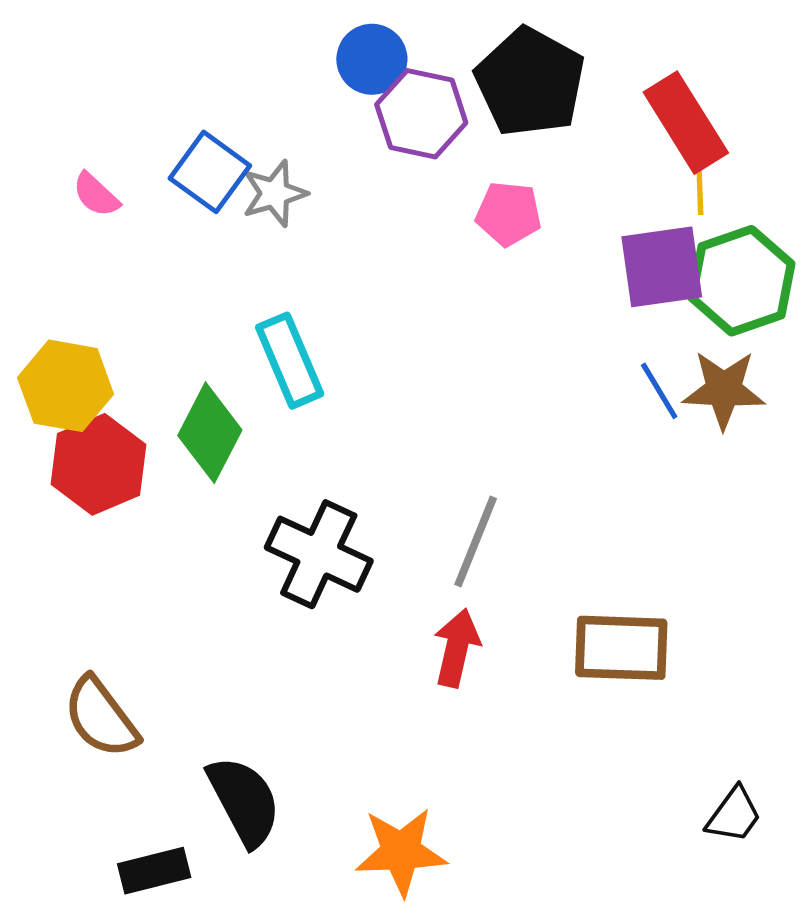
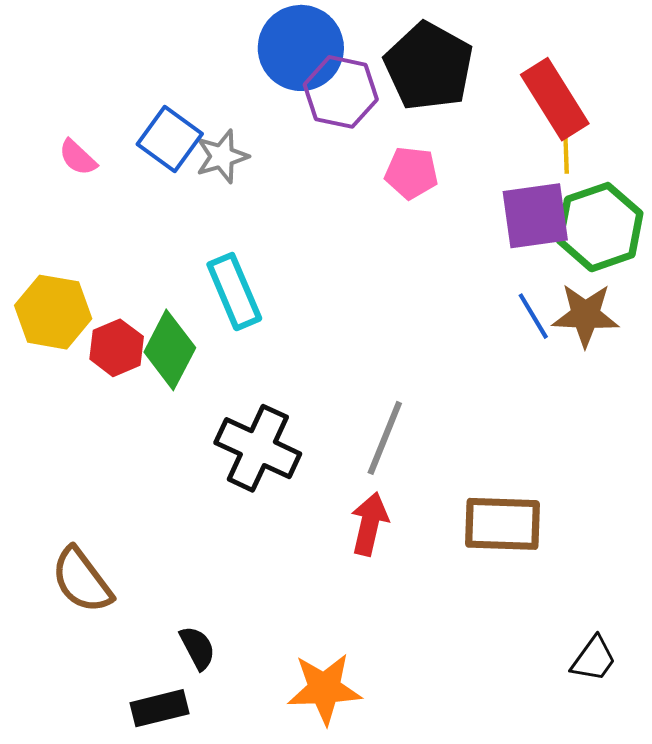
blue circle: (372, 59) -> (301, 48), size x1.5
red hexagon: (99, 464) -> (117, 348), moved, size x0.7
black semicircle: (244, 801) -> (197, 648), size x0.6
black rectangle: (154, 871) -> (160, 708), moved

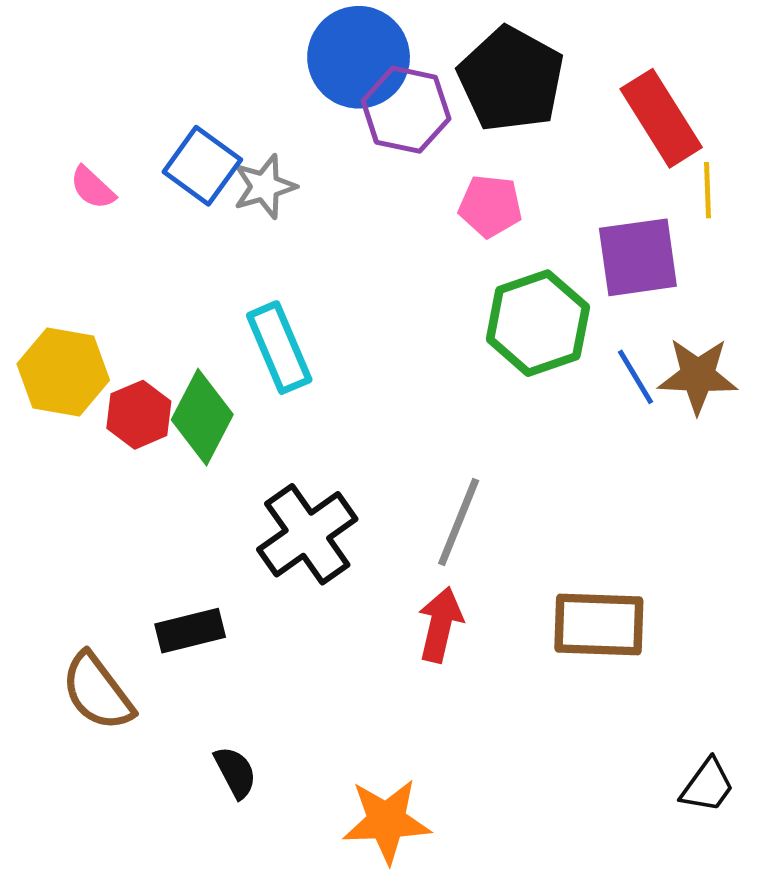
yellow line: (566, 150) -> (707, 190), moved
green hexagon: (600, 227) -> (538, 323), moved
black cross: (258, 448) -> (307, 534), turned 30
black rectangle: (160, 708) -> (190, 631), moved

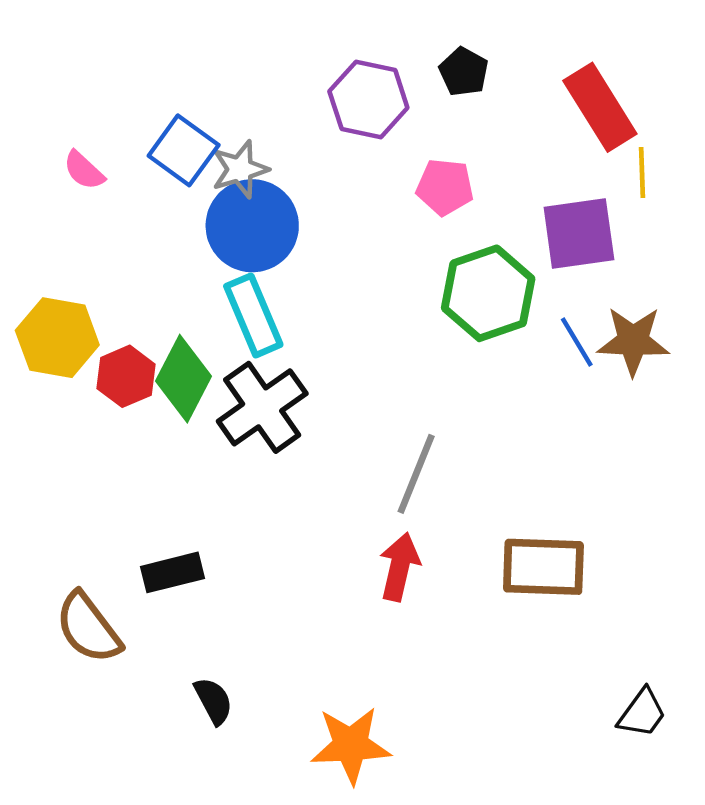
blue circle: (359, 57) -> (252, 226), moved
black pentagon: (511, 79) -> (464, 72), size x0.5
black cross: (307, 534) -> (262, 407), moved

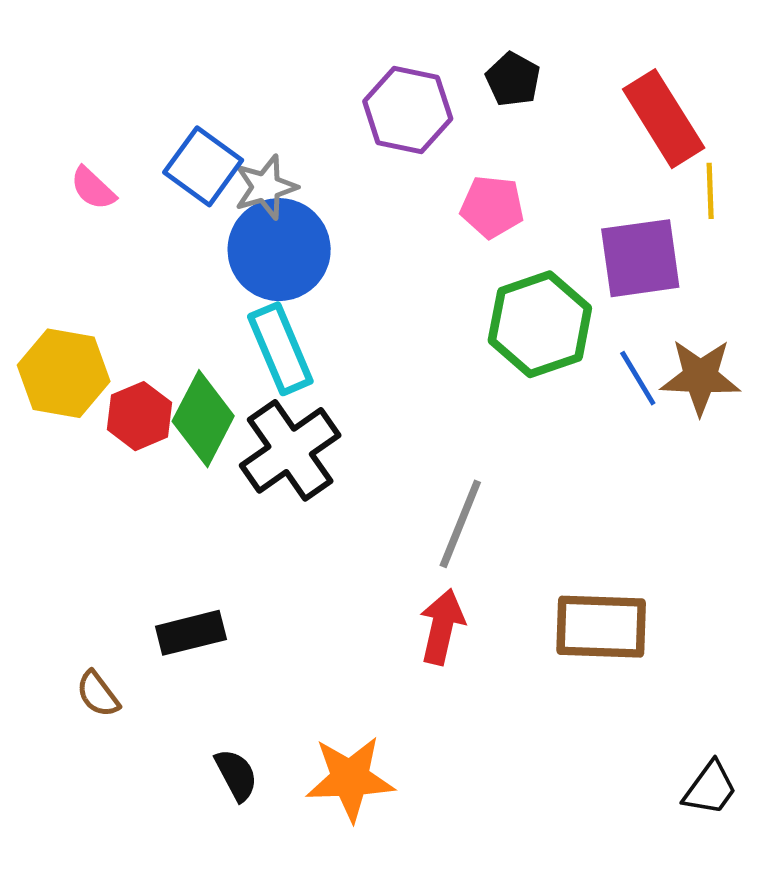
brown semicircle: (88, 628) -> (98, 694), size x0.6
orange star: (351, 745) -> (350, 779), moved

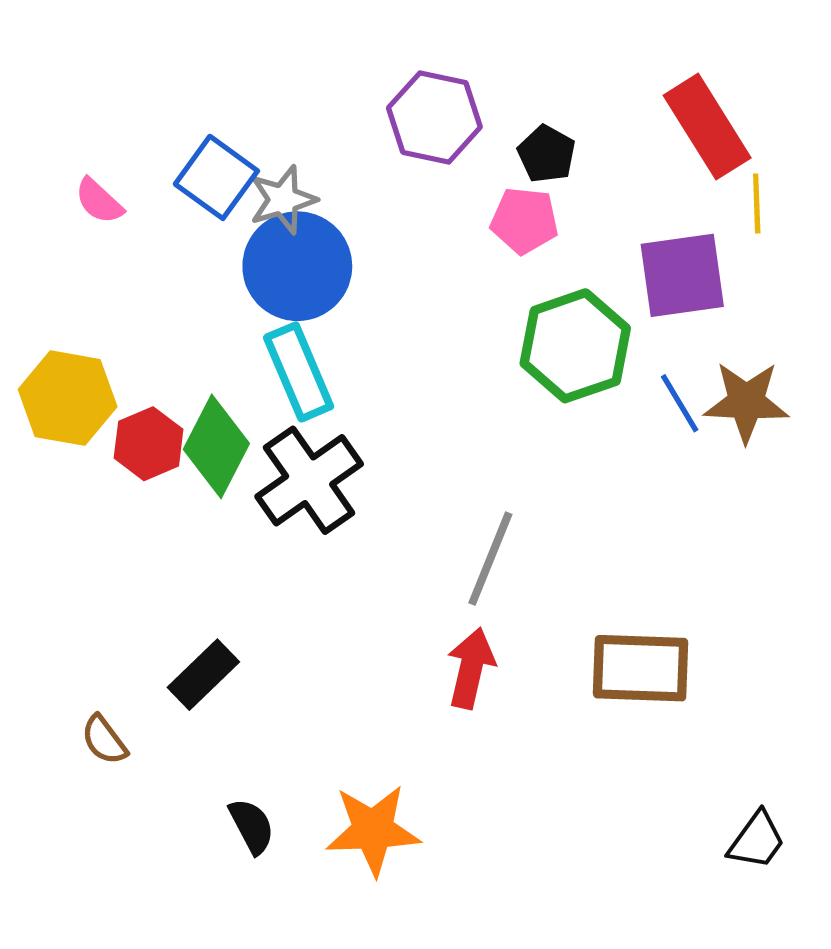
black pentagon: (513, 79) -> (547, 154), moved
black rectangle: (191, 633) -> (203, 675), turned -30

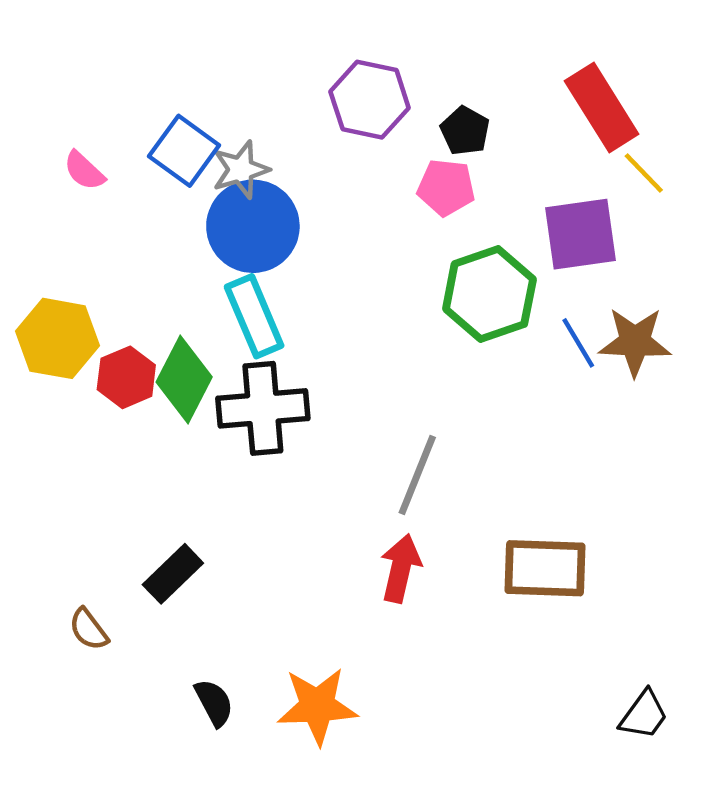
yellow line: (757, 204) -> (644, 173), turned -42
black cross: (309, 480) -> (263, 408), turned 30

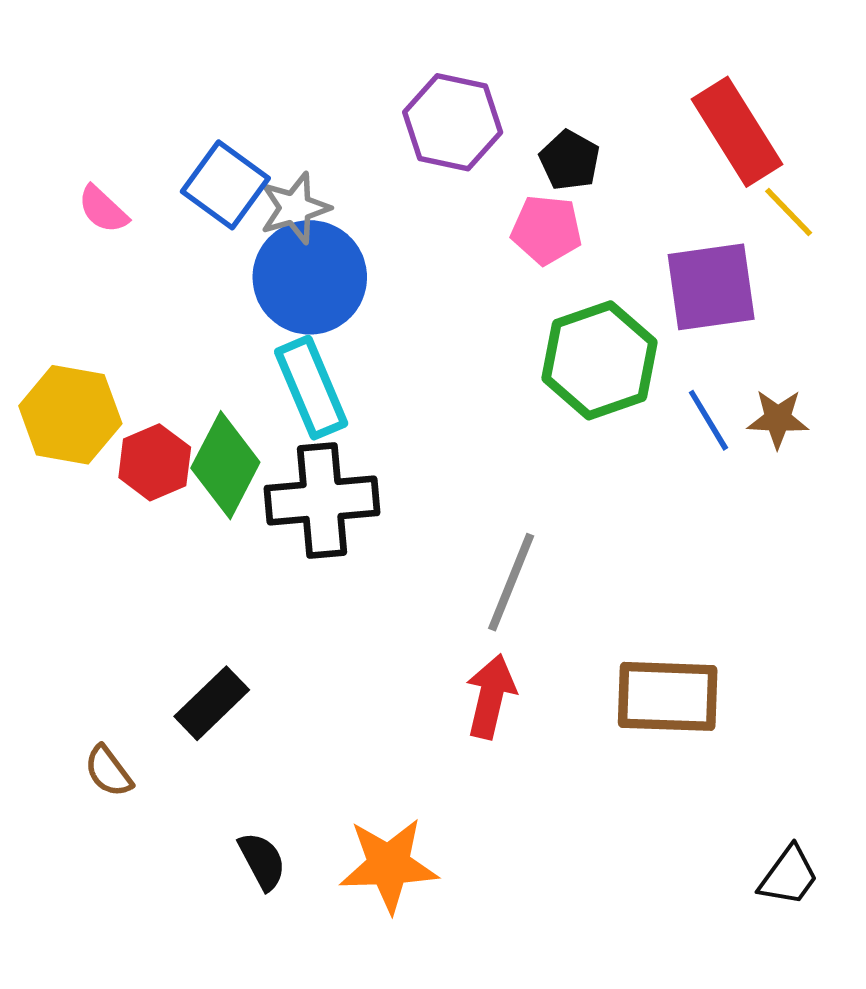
brown star: (635, 342) -> (778, 419), size x0.7

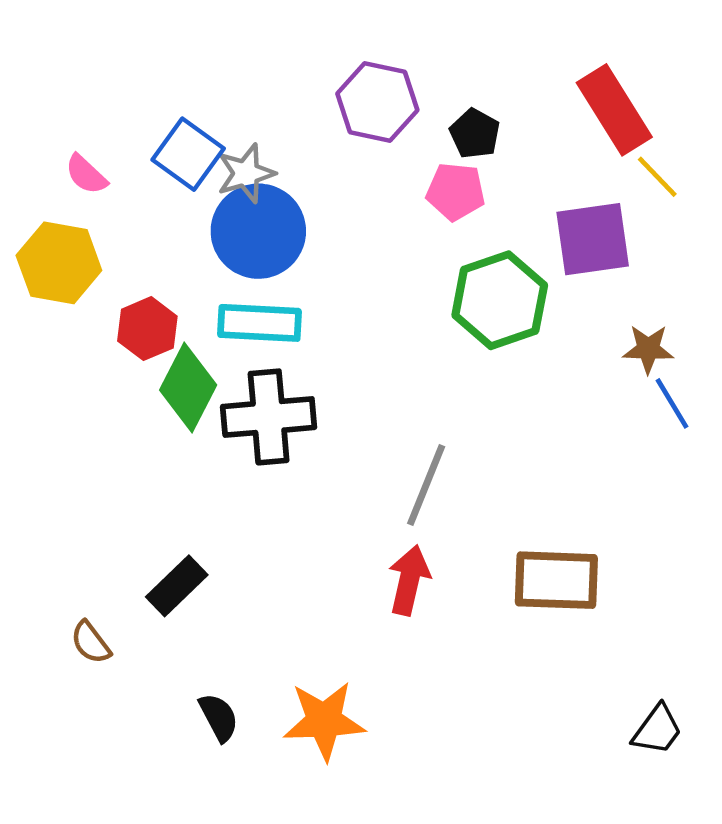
cyan rectangle: (311, 388) -> (259, 323), turned -64
yellow hexagon: (70, 415) -> (59, 263), moved
blue line: (708, 420) -> (672, 403), moved
red hexagon: (155, 462) -> (147, 329), moved

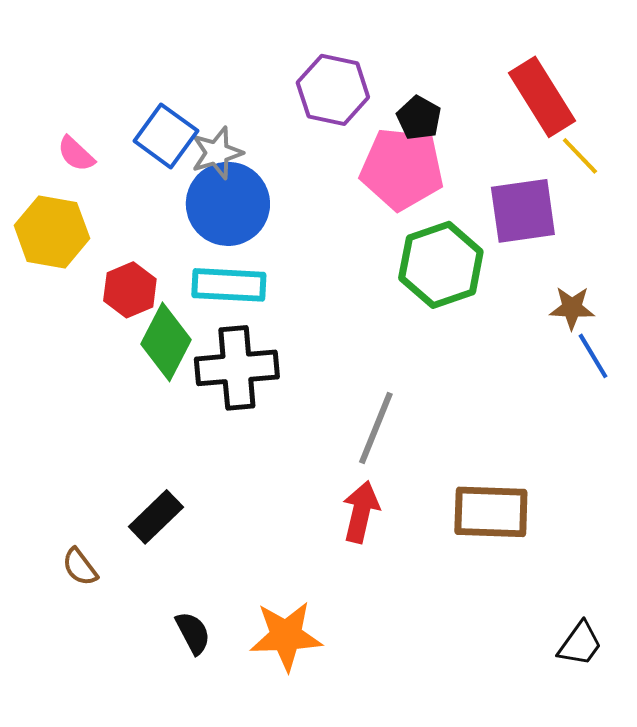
pink pentagon: (456, 191) -> (402, 169), size x1.6

